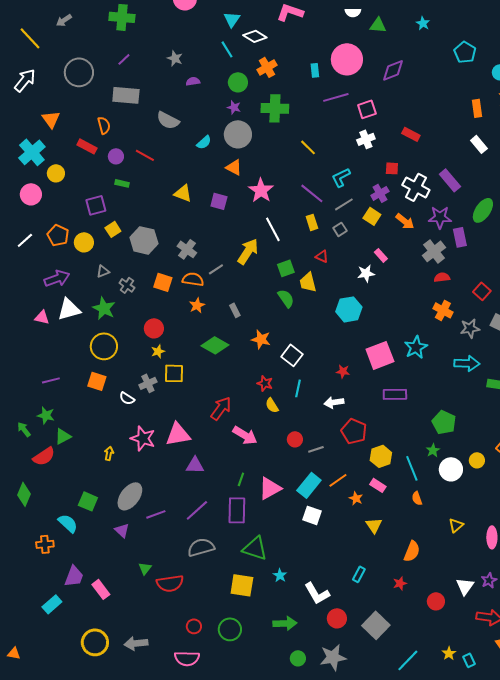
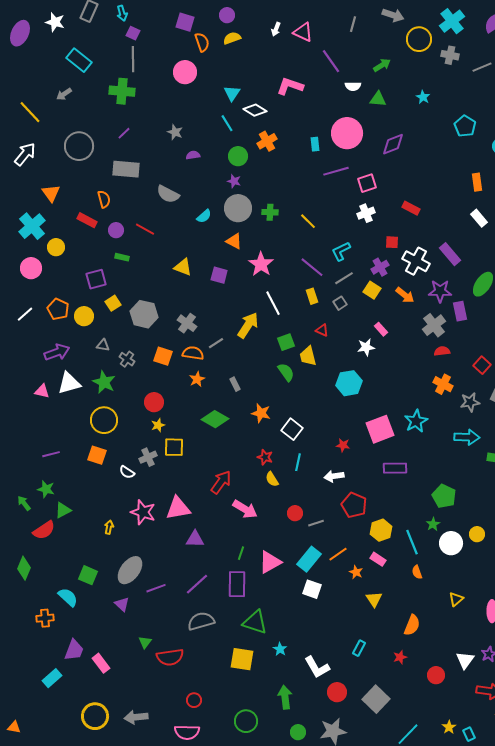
green cross: (275, 108) -> (270, 212), moved, size x0.6
gray triangle: (103, 271) -> (103, 345), turned 32
green arrow: (285, 623) -> (285, 697), turned -95
green circle: (230, 629) -> (246, 721), moved

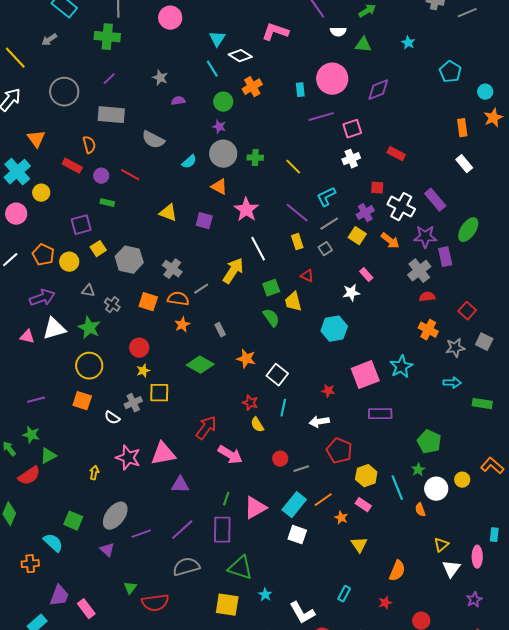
cyan arrow: (467, 437) -> (452, 383), size x0.7
orange semicircle: (417, 572) -> (420, 510), moved
white triangle: (465, 660) -> (451, 569), moved

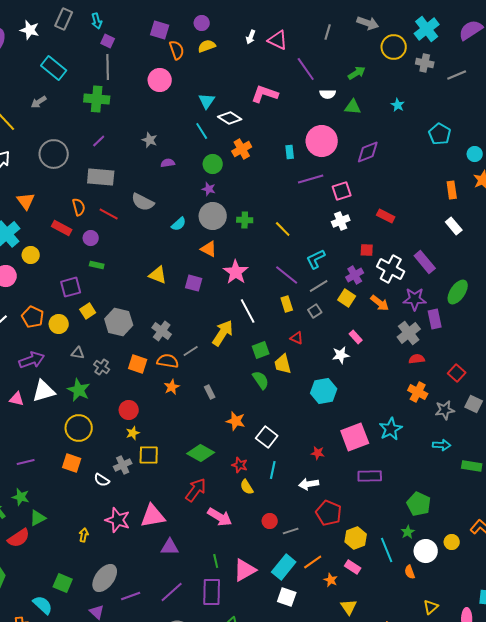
red line: (130, 175) -> (109, 214), moved
green diamond: (200, 365) -> (201, 453), moved
green line: (226, 499) -> (216, 561), turned -32

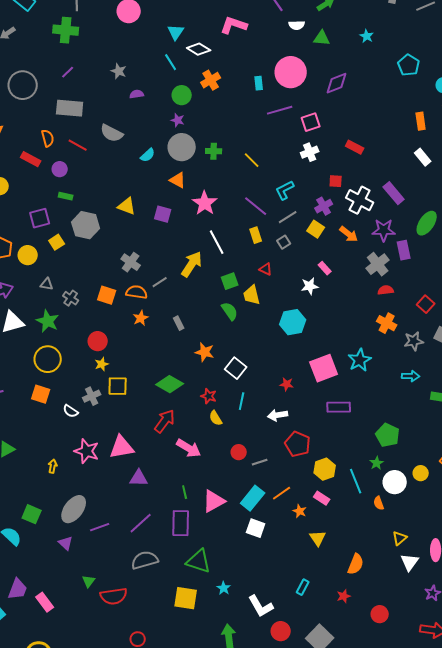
gray hexagon: (119, 322) -> (86, 225), moved

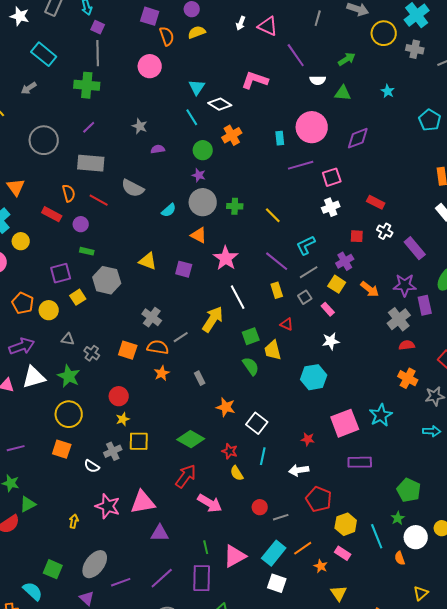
white cross: (360, 200) -> (385, 231), moved, size x0.6
pink rectangle: (325, 268) -> (328, 309), moved

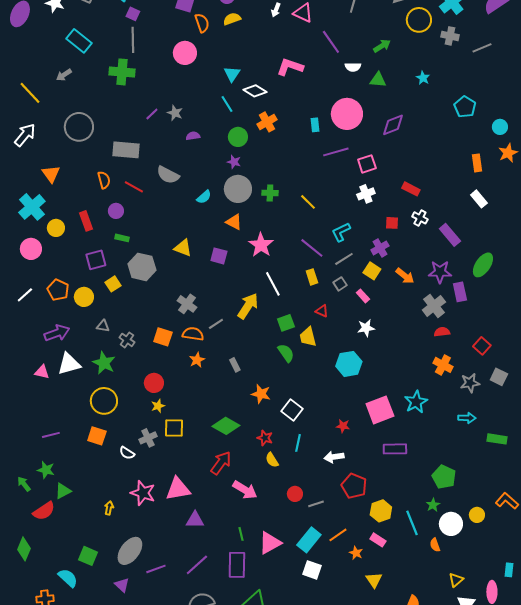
purple line: (89, 127) -> (152, 114), moved
red rectangle: (52, 214) -> (86, 221), moved, turned 42

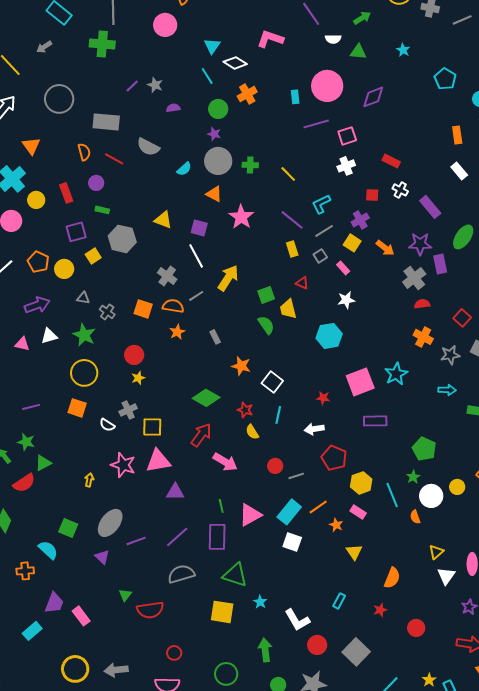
white line: (273, 284) -> (196, 256), moved
white triangle: (69, 364) -> (49, 336), size x0.7
yellow square: (174, 428) -> (152, 427), moved

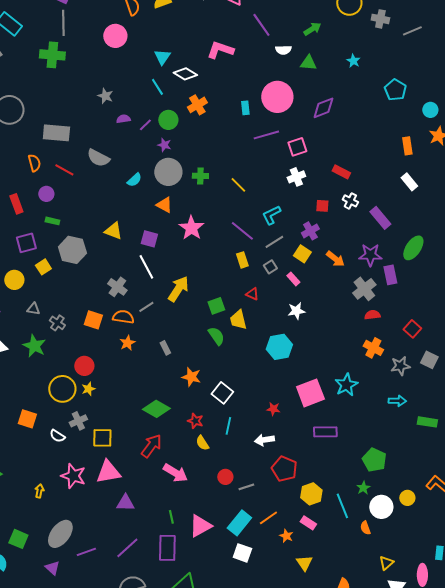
purple line: (132, 86) -> (145, 125), moved
yellow circle: (84, 373) -> (62, 389), moved

